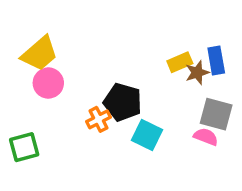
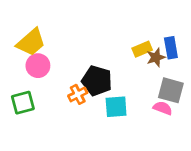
cyan square: (147, 135) -> (116, 107), turned -30
green square: (24, 147) -> (23, 103), moved

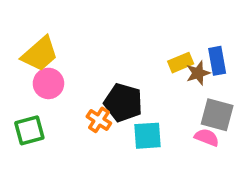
orange cross: (78, 94) -> (99, 120), turned -30

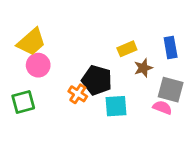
yellow rectangle: (181, 63) -> (127, 49), moved
brown star: (198, 73) -> (143, 68), moved

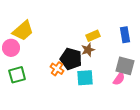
pink circle: (38, 65) -> (11, 48), moved
brown star: (143, 68) -> (88, 50), moved
pink semicircle: (162, 107) -> (119, 79), turned 104

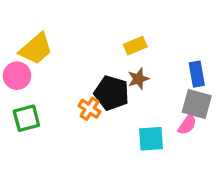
blue rectangle: (125, 35) -> (197, 74), moved
yellow rectangle: (93, 36) -> (135, 46), moved
cyan square: (85, 78) -> (151, 139), moved

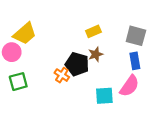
blue rectangle: (197, 74) -> (135, 61), moved
gray square: (197, 104) -> (136, 36), moved
pink semicircle: (187, 125) -> (129, 86), size x1.5

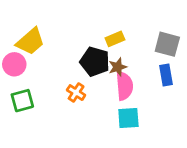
black pentagon: (77, 64) -> (95, 62), moved
pink semicircle: (129, 86) -> (124, 86), moved, turned -40

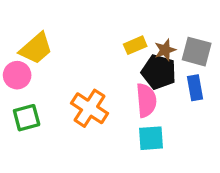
black pentagon: (95, 62) -> (159, 72), moved
brown star: (118, 67) -> (165, 50), moved
orange cross: (76, 93) -> (90, 108), size x1.6

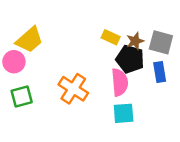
yellow rectangle: (135, 45) -> (111, 37), turned 48

